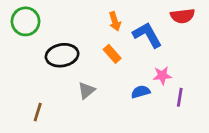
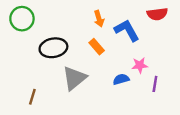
gray triangle: (86, 90) -> (74, 78), size x1.6

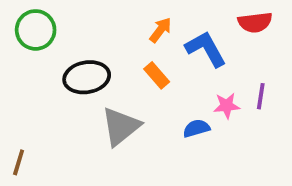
orange arrow: (99, 19) -> (160, 30), turned -126
purple line: (155, 84) -> (261, 96), moved
brown line: (32, 97) -> (19, 162), moved

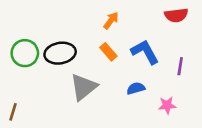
green circle: (36, 30) -> (25, 53), moved
blue L-shape: (206, 49) -> (145, 52), moved
pink star: (227, 106) -> (167, 105), moved

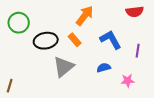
orange arrow: (111, 20) -> (85, 16), size x1.5
orange rectangle: (108, 52) -> (75, 40), moved
green circle: (25, 53) -> (19, 23), moved

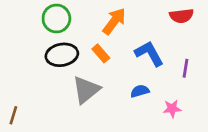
green circle: (19, 23) -> (56, 18), moved

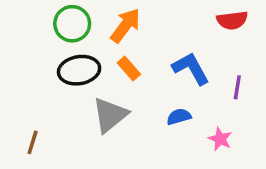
orange arrow: (114, 21) -> (125, 25), moved
pink star: (172, 109) -> (220, 139), turned 30
brown line: (13, 115) -> (33, 142), moved

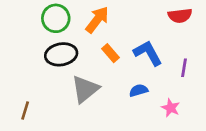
orange rectangle: (129, 68) -> (111, 53), moved

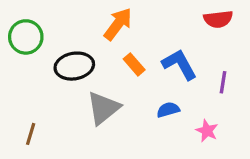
green circle: (56, 18) -> (26, 37), moved

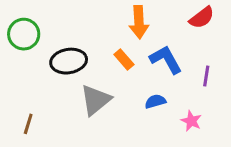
red semicircle: (218, 19) -> (202, 18), turned -30
orange arrow: (118, 24) -> (139, 22), moved, turned 140

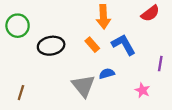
purple line: (206, 76) -> (160, 64), moved
gray triangle: (96, 100) -> (83, 86), moved, turned -30
blue semicircle: (155, 101) -> (107, 74), moved

